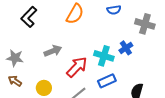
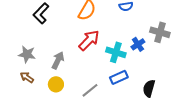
gray cross: (145, 24) -> (160, 32), moved
gray arrow: (53, 51) -> (58, 60), moved, turned -42
red arrow: (77, 67) -> (89, 40), moved

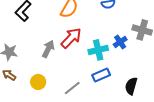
cyan cross: (116, 52) -> (98, 50), turned -30
gray arrow: (58, 60) -> (48, 49), moved

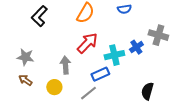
gray arrow: (48, 49) -> (65, 65), moved, turned -30
blue rectangle: (101, 75) -> (100, 74), moved

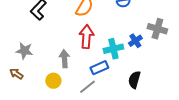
red arrow: (87, 43) -> (86, 37), turned -40
brown arrow: (25, 80) -> (16, 74), moved
black semicircle: (147, 91) -> (134, 80), moved

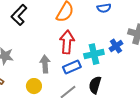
blue rectangle: (99, 68) -> (72, 67), moved
black semicircle: (134, 80) -> (95, 85), moved

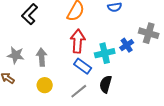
gray arrow: (45, 64) -> (42, 57), moved
blue rectangle: (72, 67) -> (83, 66), turned 60

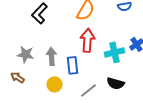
blue rectangle: (83, 66) -> (72, 65), moved, turned 48
black semicircle: (106, 84) -> (116, 83), turned -90

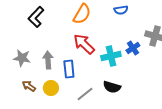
red arrow: (88, 40) -> (84, 44), turned -50
brown arrow: (18, 77) -> (29, 86), moved

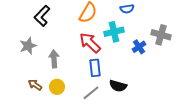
cyan cross: (111, 56) -> (114, 32), moved
gray star: (22, 58) -> (28, 46), moved, turned -30
blue rectangle: (69, 69) -> (95, 68), moved

